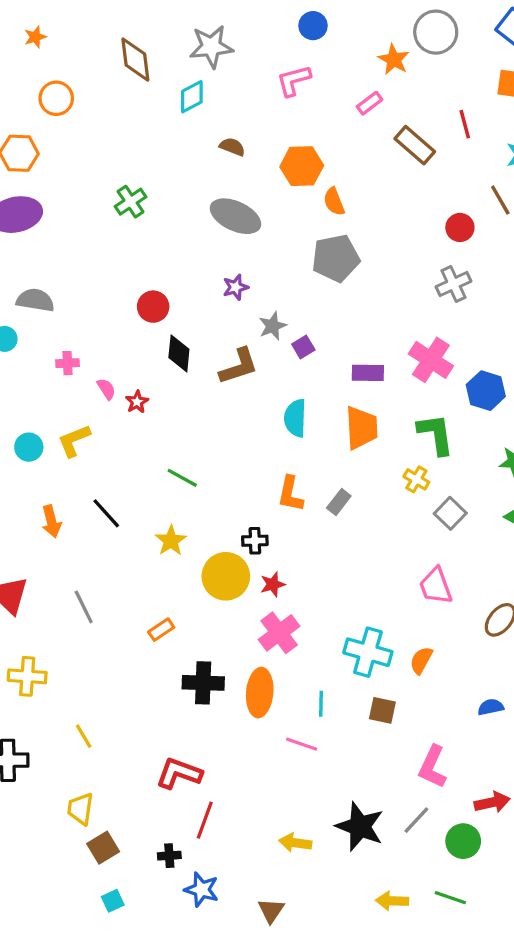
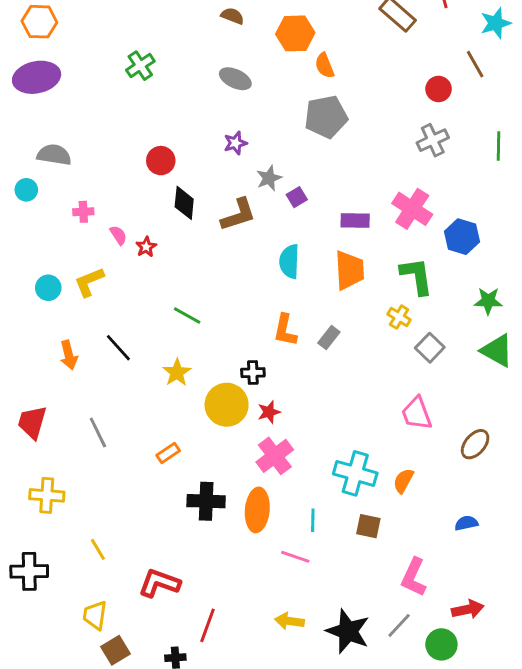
gray ellipse: (235, 216) -> (235, 79), size x0.7
red L-shape: (179, 773) -> (159, 583), moved
yellow arrow: (295, 843) -> (289, 621), moved

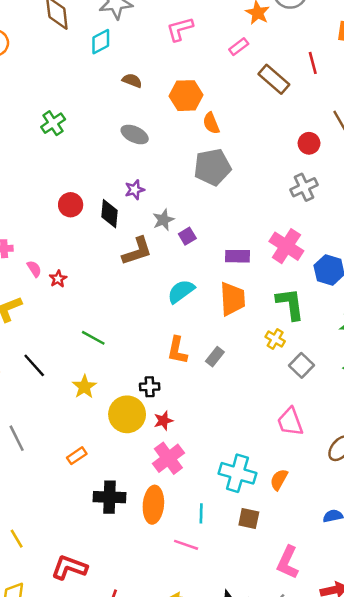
black diamond: (184, 203) -> (109, 214), moved
cyan semicircle: (289, 261) -> (181, 291), turned 52

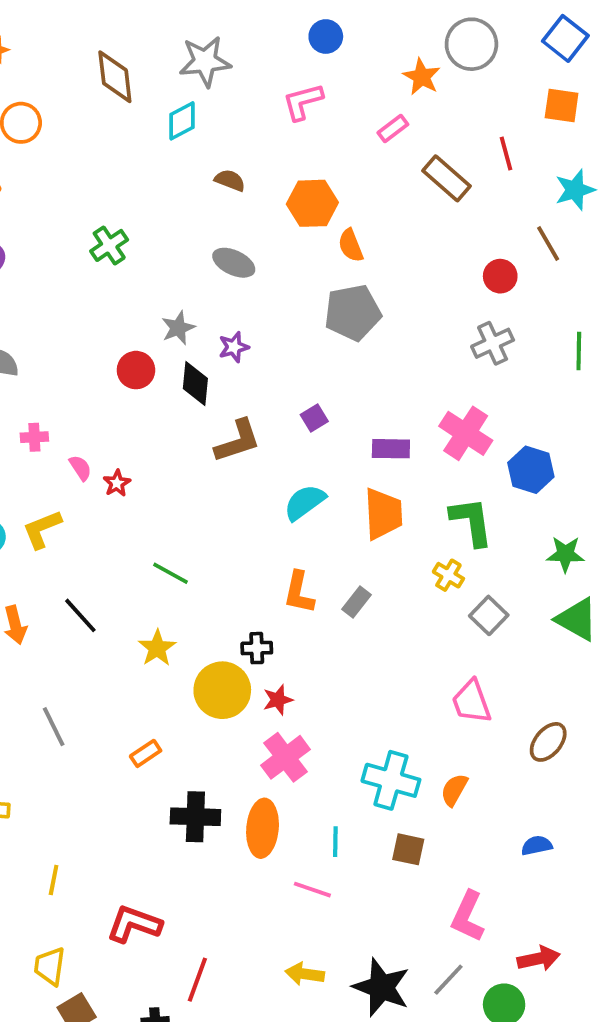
gray star: (163, 220) -> (178, 328), moved
yellow line: (17, 539) -> (54, 880), turned 42

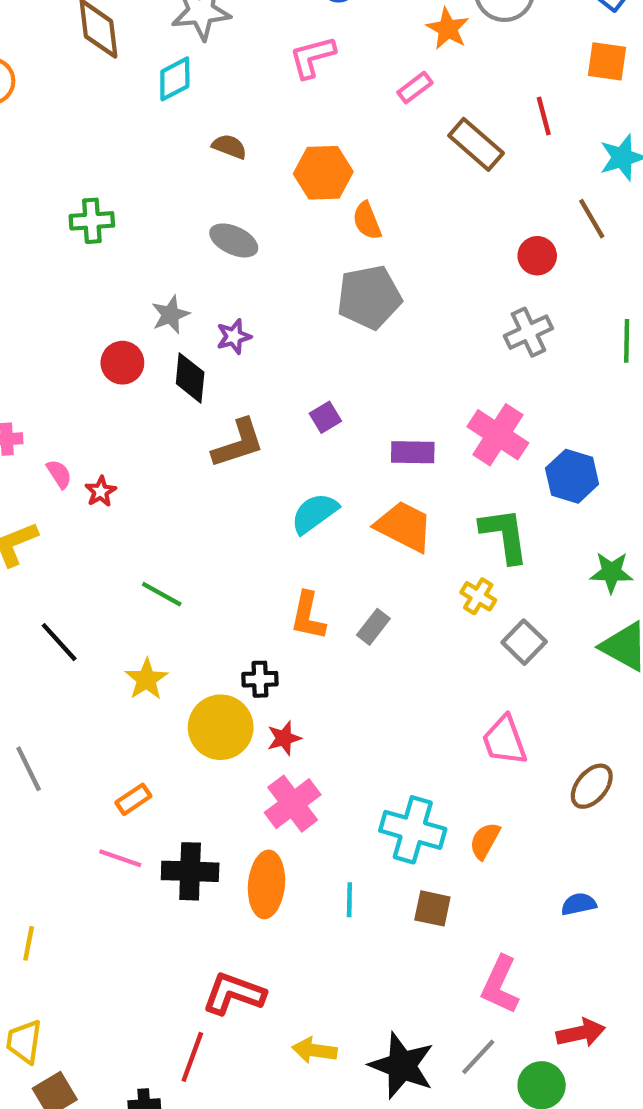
green cross: (109, 245) -> (92, 221), turned 30
orange trapezoid: (383, 514) -> (404, 526), turned -60
pink line: (312, 890) -> (120, 858), moved
red L-shape: (134, 924) -> (234, 994), moved

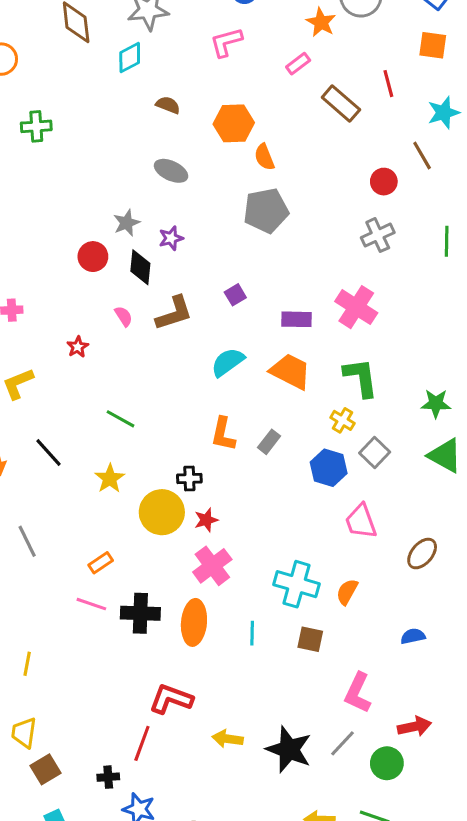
green cross: (92, 221) -> (36, 126), moved
pink semicircle: (59, 474) -> (124, 316), moved
blue hexagon: (572, 476) -> (329, 468), moved

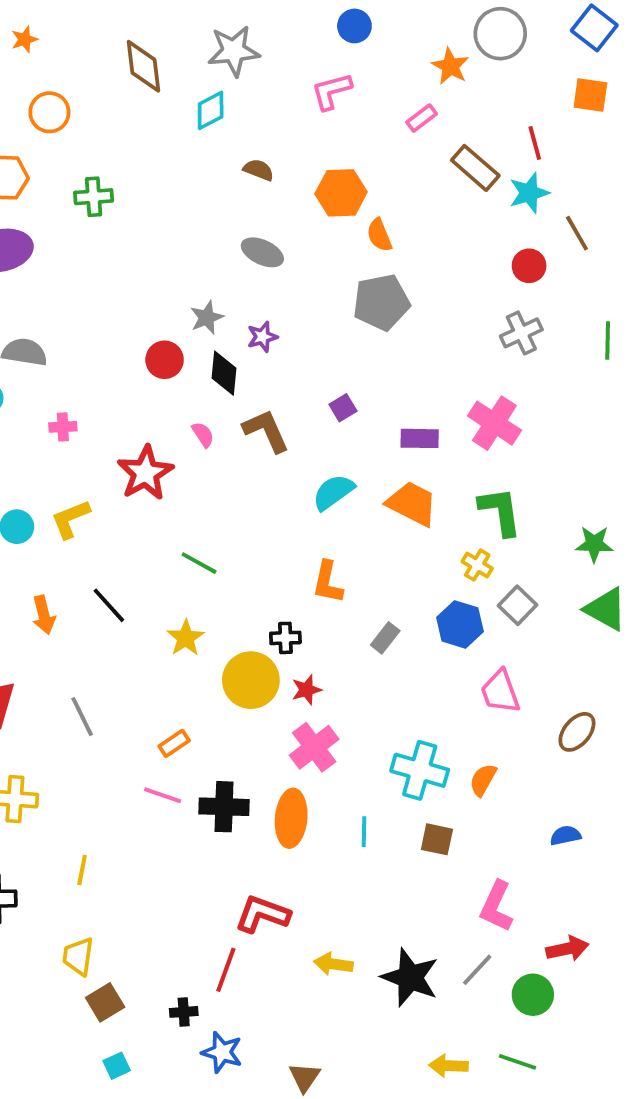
cyan star: (444, 113) -> (529, 193), moved
brown L-shape: (174, 313) -> (266, 431), turned -96
red star: (78, 347) -> (145, 473), size x2.0
gray rectangle: (269, 442) -> (385, 638), moved

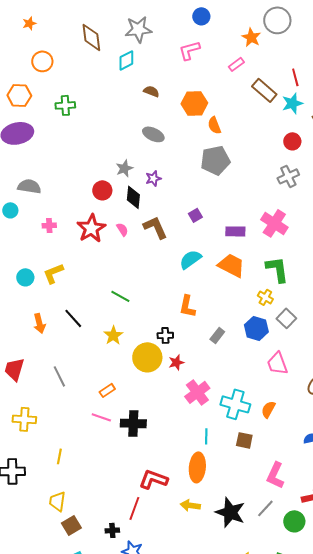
red star: (145, 473) -> (91, 228), moved
pink cross: (314, 747) -> (197, 392), moved
orange ellipse: (291, 818) -> (197, 467), moved

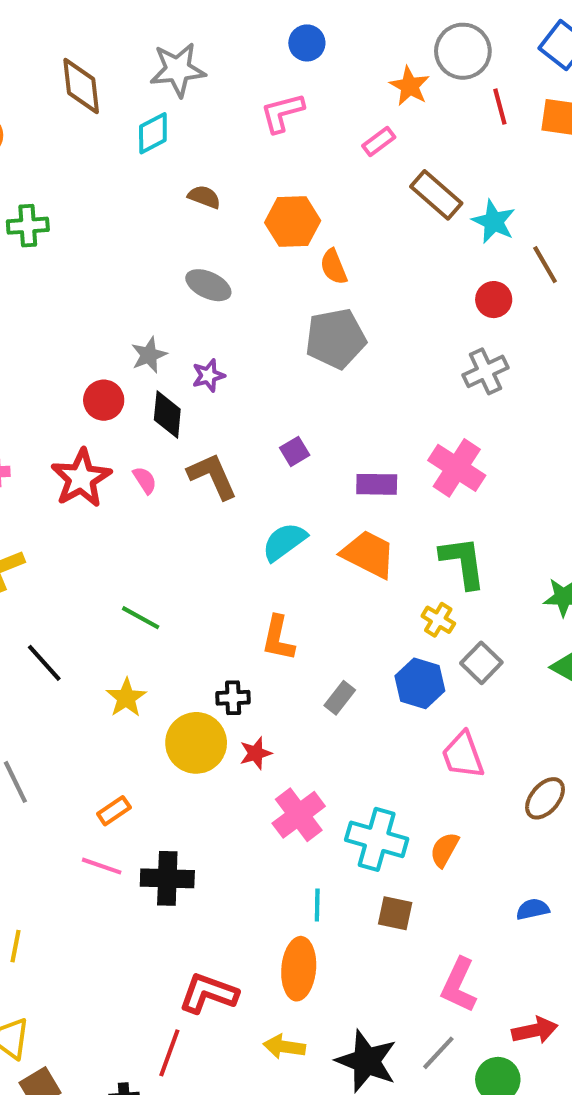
red line: (295, 77) -> (500, 107), moved
cyan star: (292, 103) -> (494, 222), turned -30

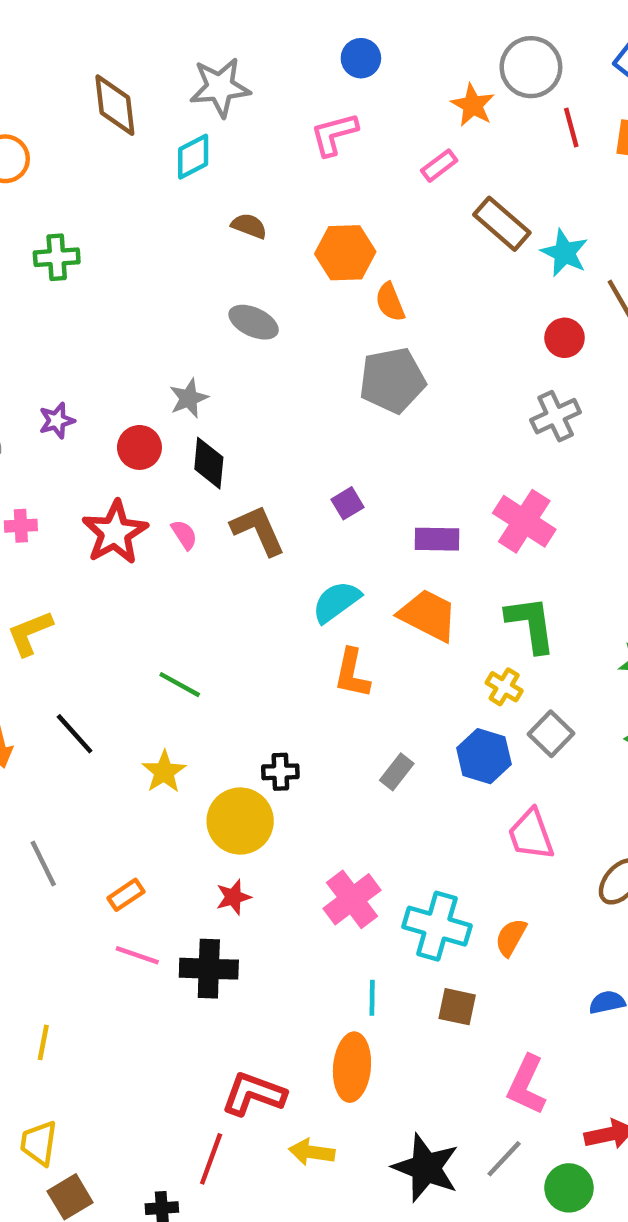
purple star: (208, 375) -> (57, 421), moved
orange L-shape: (278, 638) -> (352, 673), moved
red star: (256, 753) -> (233, 897), moved
orange rectangle: (114, 811) -> (126, 895), moved
yellow arrow: (284, 1047) -> (312, 1152), moved

